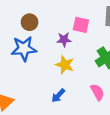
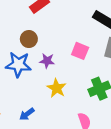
purple star: (64, 40) -> (47, 61), moved
blue arrow: (58, 96) -> (27, 114), moved

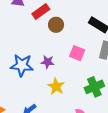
brown circle: (29, 39) -> (56, 25), moved

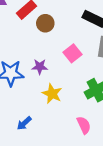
pink square: (77, 53) -> (73, 53), turned 35

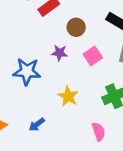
brown circle: (45, 23) -> (76, 27), moved
purple star: (40, 67) -> (59, 53), moved

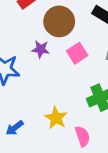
brown circle: (76, 27) -> (59, 21), size x1.5
yellow star: (68, 96) -> (56, 118), moved

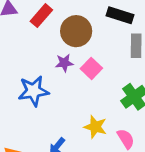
pink square: (77, 53) -> (91, 68), moved

